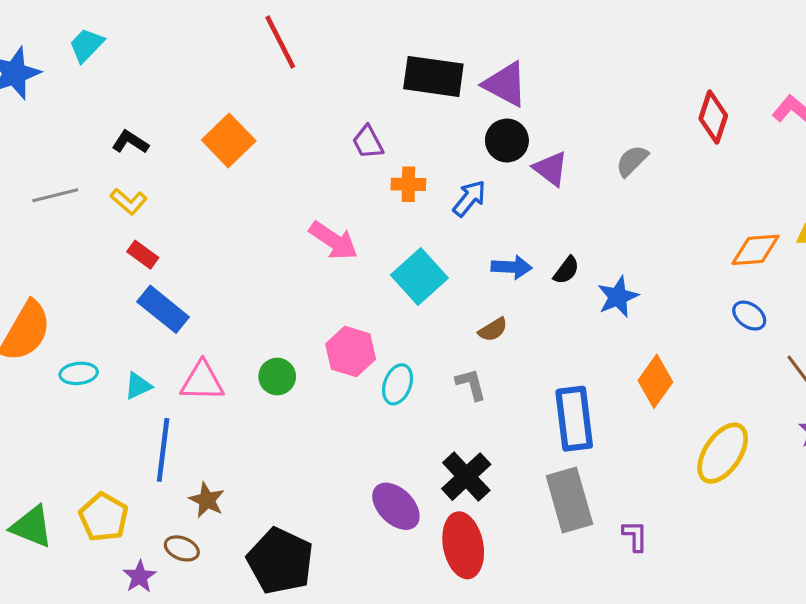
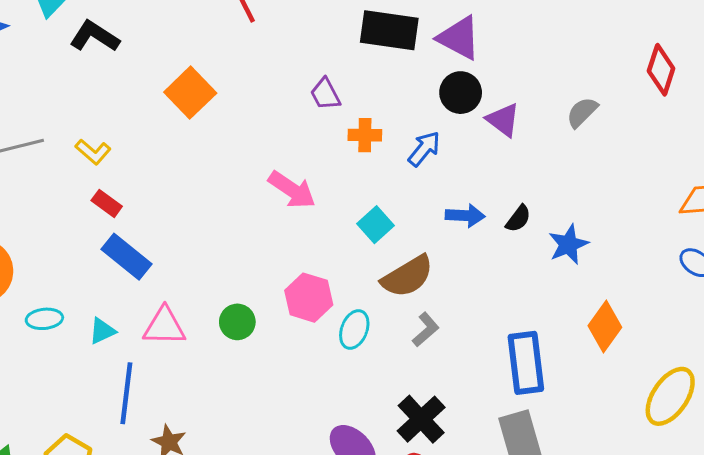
black L-shape: (130, 142) -> (95, 36), moved, size x1.4
cyan square: (419, 276) -> (376, 225), size x0.7
brown semicircle: (493, 330) -> (407, 276), moved, size x1.8
gray L-shape: (471, 384) -> (426, 329), turned 64

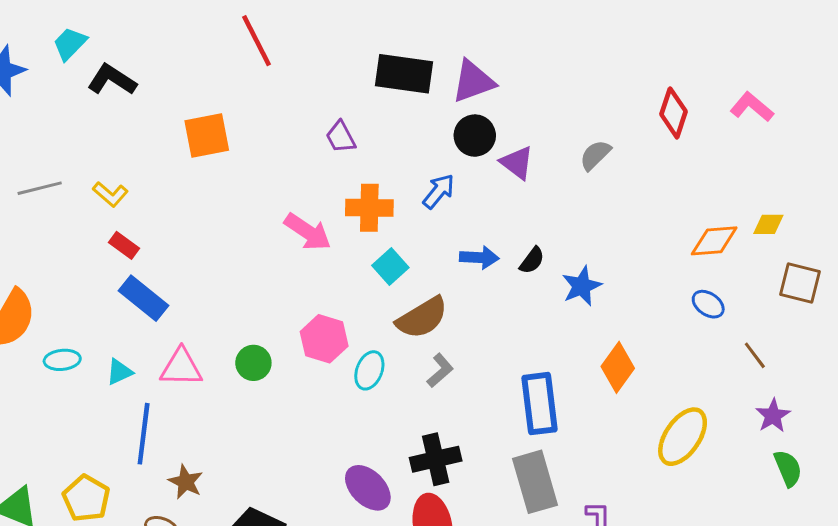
purple triangle: (459, 38) -> (473, 81), turned -48
orange square: (190, 93) -> (207, 136), turned 33
orange cross: (365, 135) -> (369, 208), moved, size x1.4
black cross: (421, 419) -> (436, 459), turned 30

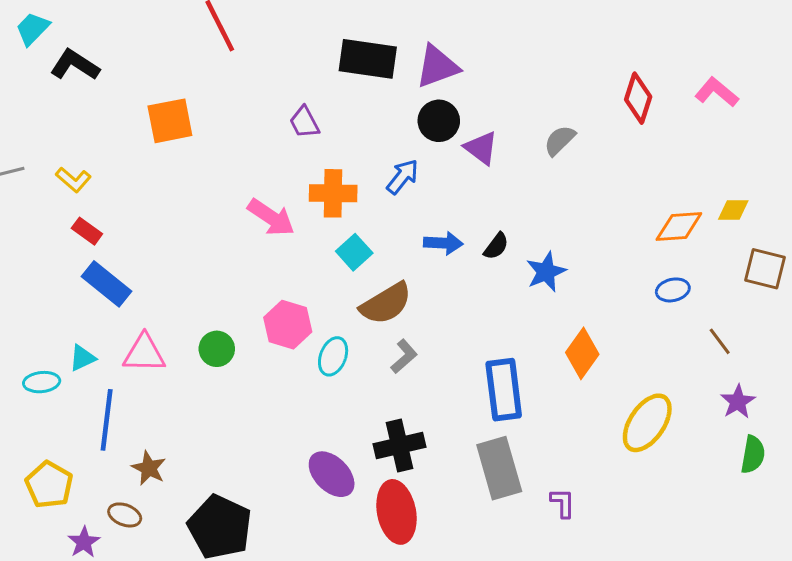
blue ellipse: (708, 304) -> (673, 290), turned -48
cyan ellipse: (62, 360) -> (42, 382), moved
green semicircle: (788, 468) -> (753, 455), turned 33

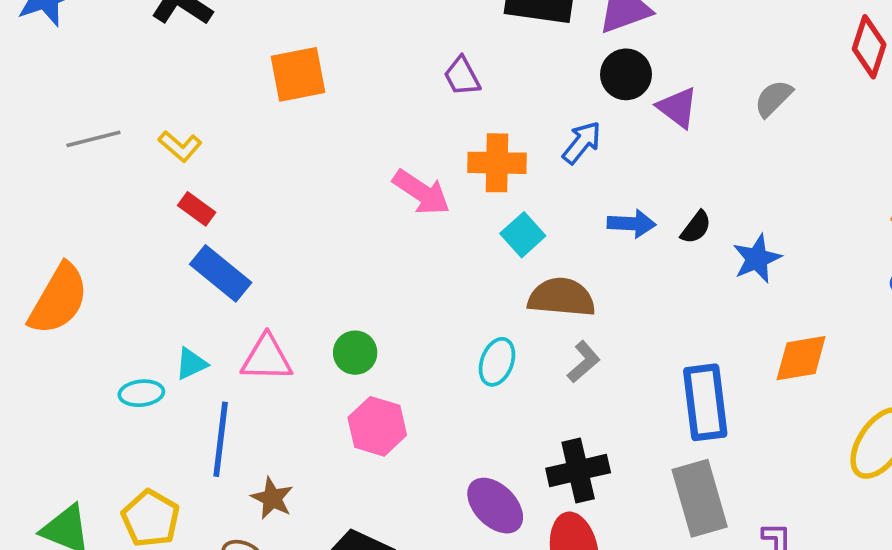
brown semicircle: (386, 304) -> (561, 297), turned -144
pink hexagon: (288, 325) -> (377, 426), moved
orange diamond: (582, 353) -> (801, 358), turned 45

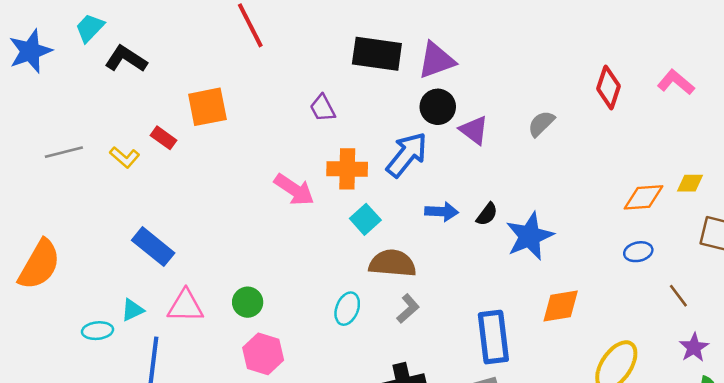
blue arrow: (582, 143) -> (407, 155), size x1.5
red rectangle: (197, 209) -> (163, 138), moved
blue star: (757, 259) -> (530, 236), size x1.4

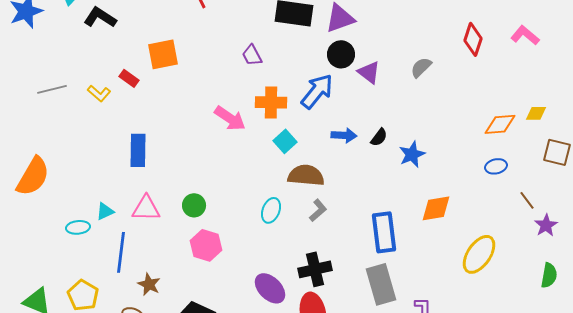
blue star: (530, 236) -> (412, 154), size x0.7
blue rectangle: (153, 247) -> (138, 150), moved, turned 52
purple star: (694, 347) -> (546, 225), moved

